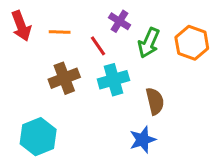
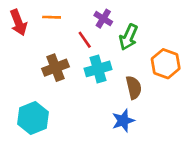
orange line: (60, 32) -> (52, 17), moved
orange hexagon: (192, 43) -> (166, 64), moved

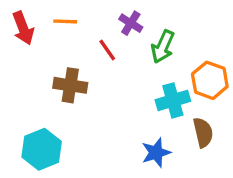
brown cross: (56, 68) -> (70, 85), turned 30
cyan cross: (98, 69) -> (173, 100), moved
brown semicircle: (134, 88) -> (203, 132), moved

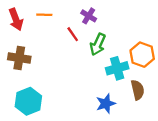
green arrow: (163, 47) -> (98, 44), moved
brown cross: (70, 85) -> (19, 58), moved

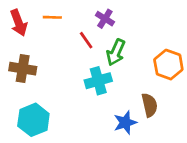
cyan cross: (117, 68) -> (98, 81), moved
brown semicircle: (138, 90) -> (150, 105), moved

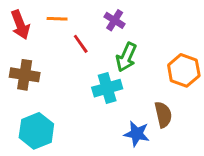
red line: (86, 40) -> (81, 44), moved
blue star: (125, 123) -> (137, 134), turned 30

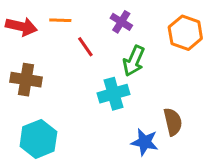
red arrow: (20, 25) -> (21, 26), turned -56
orange hexagon: (184, 70) -> (185, 33), moved

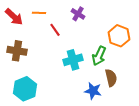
red arrow: (21, 26) -> (14, 17), turned 30
orange hexagon: (185, 33) -> (119, 36), moved
green arrow: (134, 61) -> (99, 56), moved

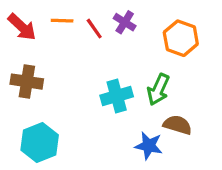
red line: (55, 30) -> (94, 29), moved
orange hexagon: (119, 36) -> (181, 38), moved
brown semicircle: (111, 78) -> (178, 125), turned -60

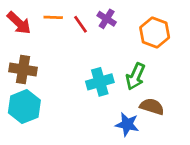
cyan hexagon: (40, 142) -> (24, 107), moved

